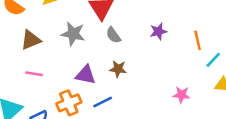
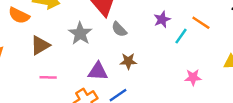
gray star: (73, 34) -> (80, 33), turned 30
orange line: (198, 40) -> (201, 23), turned -36
cyan line: (213, 60) -> (181, 36), moved

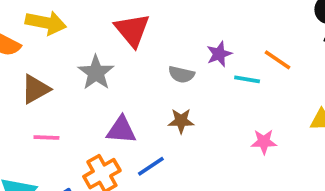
gray semicircle: (119, 29) -> (181, 74), moved, turned -35
cyan line: (181, 36) -> (247, 79), turned 63
brown star: (128, 61) -> (181, 121), moved

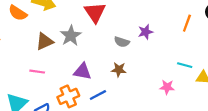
orange line: (277, 60) -> (187, 23), moved, turned 70
cyan line: (247, 79) -> (185, 65), moved
brown triangle: (35, 89) -> (45, 41), moved

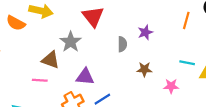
brown triangle: (45, 41) -> (51, 60), moved, turned 48
gray semicircle: (122, 42) -> (122, 44), turned -104
brown star: (119, 70) -> (144, 69), moved

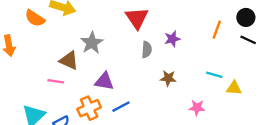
red triangle: (93, 17) -> (137, 18), moved
pink star: (171, 86) -> (197, 108), moved

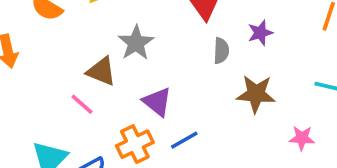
brown star: (168, 78) -> (256, 94), size x1.5
pink line: (56, 81) -> (82, 104), turned 35
purple triangle: (104, 81) -> (157, 102), turned 30

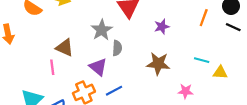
gray star: (136, 43) -> (102, 30), moved
gray semicircle: (221, 51) -> (117, 48), moved
pink line: (82, 104) -> (52, 67), turned 40

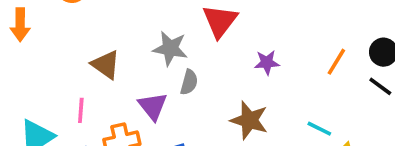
gray star: (102, 30) -> (170, 48), turned 30
pink line: (52, 67) -> (81, 110), moved

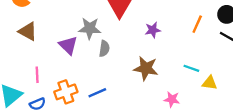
brown triangle: (106, 65) -> (28, 31), moved
purple triangle: (153, 106) -> (68, 45), moved

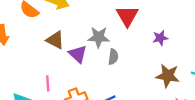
brown triangle: (28, 31) -> (55, 40), moved
brown star: (146, 68) -> (168, 76), moved

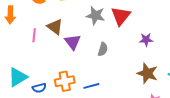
gray star: (99, 37) -> (95, 16), moved
pink line: (48, 83) -> (34, 35), moved

